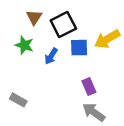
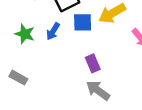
green star: (24, 45) -> (25, 34), moved

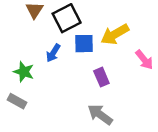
green star: (25, 34) -> (24, 72), moved
purple rectangle: (93, 63) -> (101, 77), moved

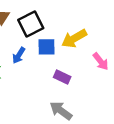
purple rectangle: (101, 77) -> (62, 77), turned -42

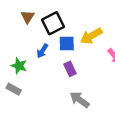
purple rectangle: (62, 77) -> (70, 69), moved, turned 40

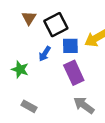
purple rectangle: (70, 69) -> (74, 73), size x1.5
gray rectangle: (14, 89) -> (29, 106), moved

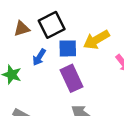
brown triangle: (29, 18) -> (22, 29), moved, turned 40

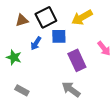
yellow arrow: (96, 40) -> (82, 17), moved
purple rectangle: (71, 78) -> (77, 60), moved

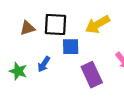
black square: (46, 17) -> (55, 24), turned 30
blue arrow: (36, 43) -> (44, 64), moved

